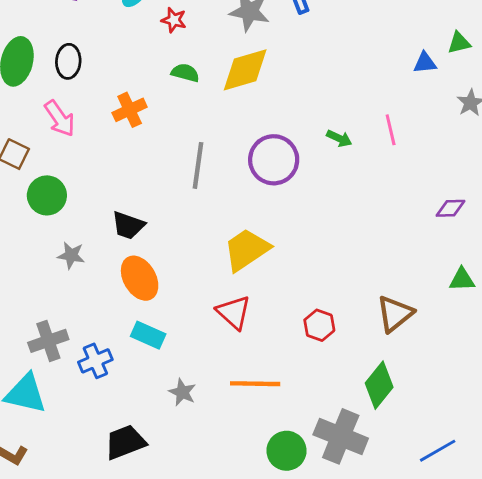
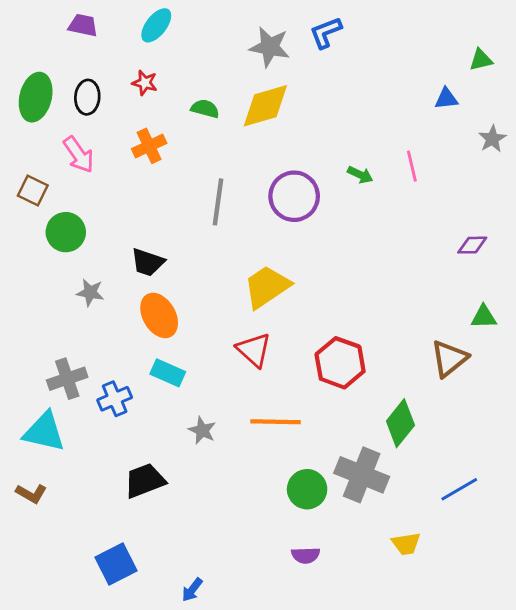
red star: (174, 20) -> (145, 83), moved
green triangle: (459, 43) -> (481, 60), moved
brown triangle: (395, 314) -> (449, 359), moved
red hexagon: (319, 325) -> (340, 363), size x1.6

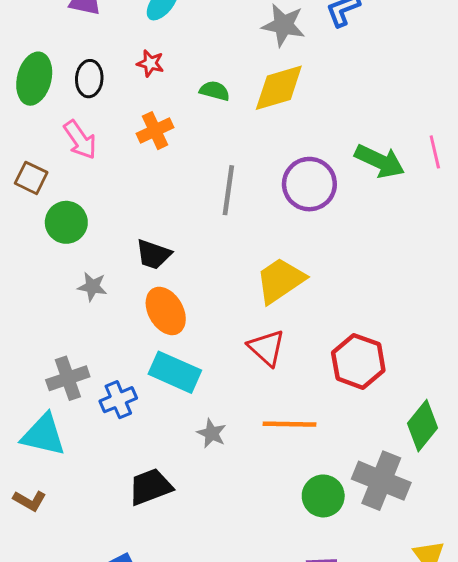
green arrow: (360, 175) -> (380, 161), size x1.8
cyan rectangle: (168, 373) -> (175, 372), size x1.4

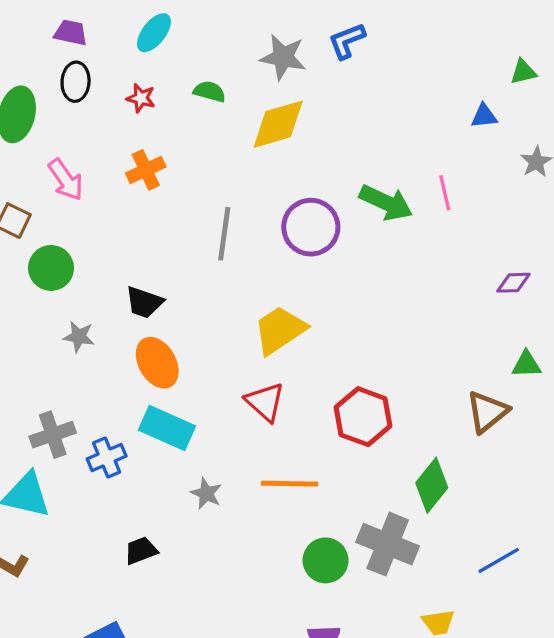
black ellipse: (89, 79) -> (76, 82), moved
green semicircle: (215, 91) -> (210, 91), moved
black trapezoid: (150, 487) -> (141, 551), size x0.7

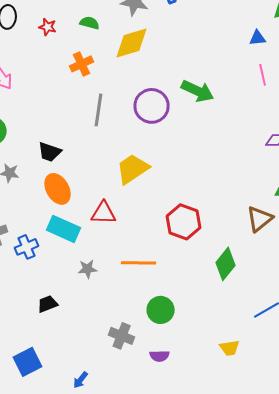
orange cross: (146, 170) -> (82, 64), moved
pink line: (445, 193) -> (263, 75), moved
red triangle: (265, 402) -> (104, 213), moved, turned -40
gray star: (206, 493) -> (88, 269), turned -30
gray cross: (388, 544) -> (122, 336), moved, size x0.7

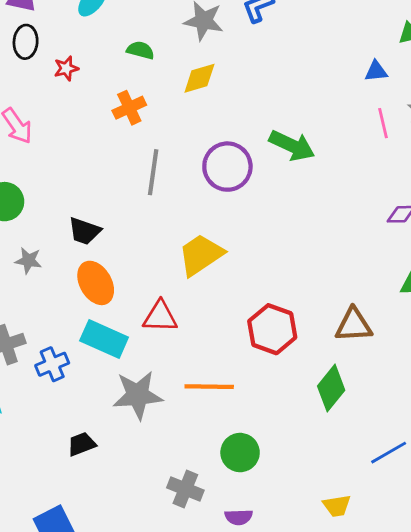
red star: (48, 27) -> (66, 68), moved, turned -30
yellow diamond: (132, 43) -> (199, 78), size x0.7
brown triangle: (260, 219) -> (354, 325), moved, turned 36
gray star: (88, 269) -> (138, 395), size x1.8

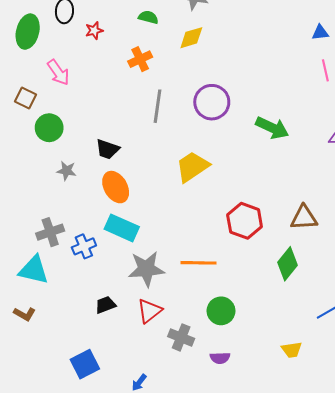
green arrow: (292, 146) -> (272, 128), moved
red triangle: (160, 317) -> (149, 311), moved, turned -40

